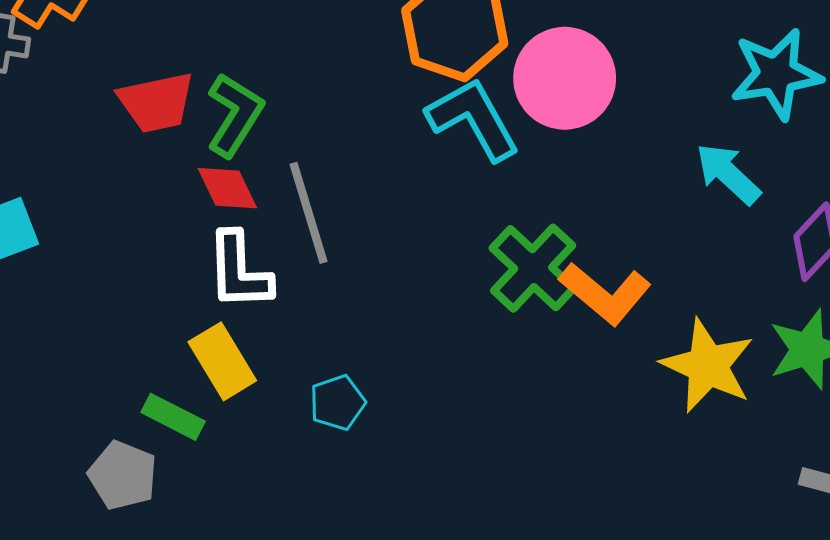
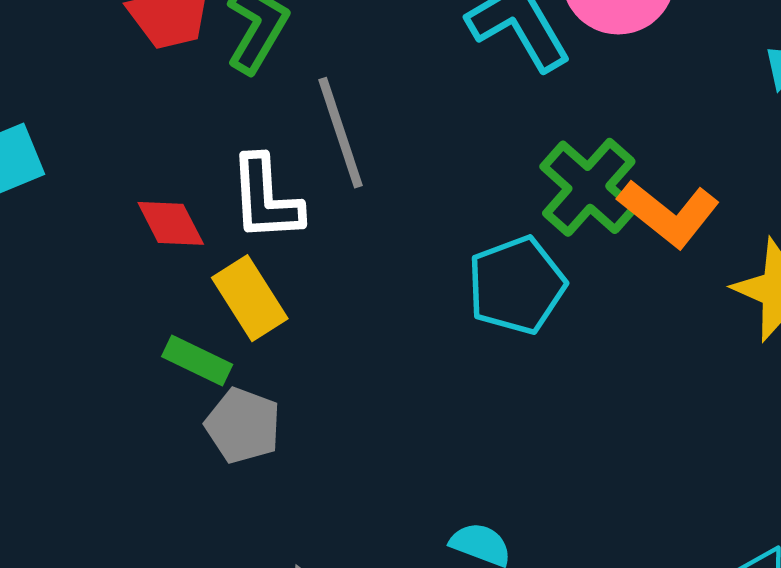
red diamond: (227, 188) -> (171, 223), moved
cyan pentagon: (337, 403) -> (516, 285), moved, size x1.6
gray pentagon: (123, 475) -> (243, 425), moved

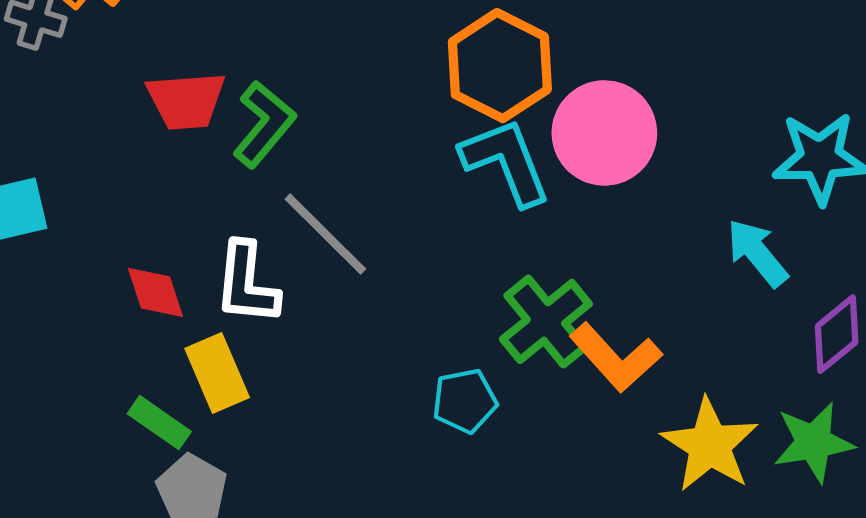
gray line: (341, 133) -> (325, 234), turned -36
cyan pentagon: (516, 285) -> (465, 401), size x0.7

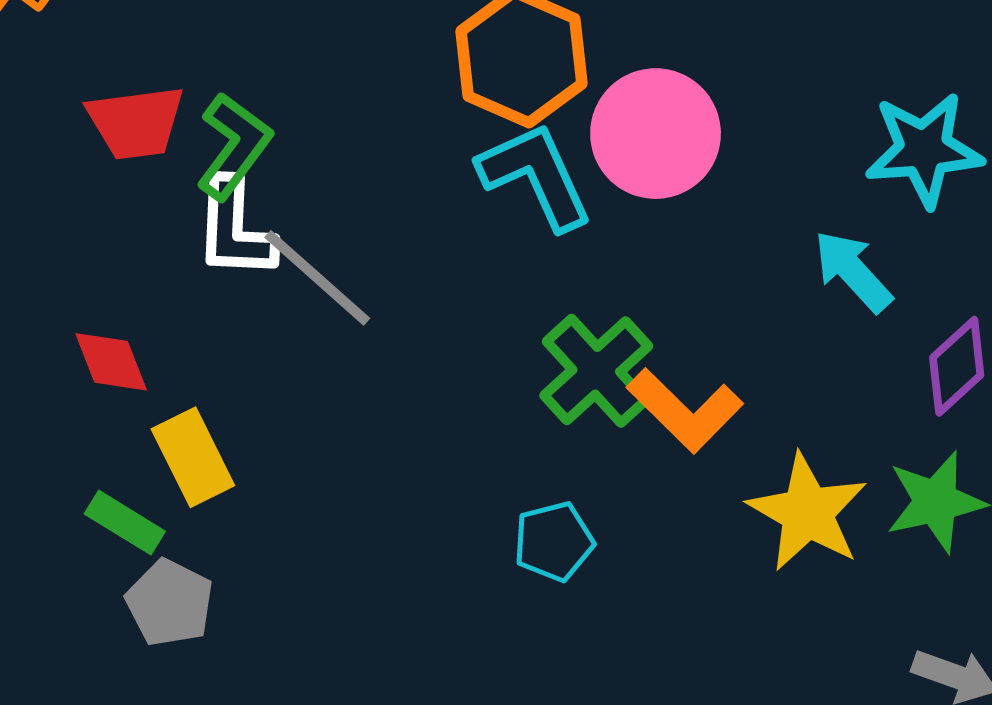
white L-shape: (247, 283) -> (235, 229), moved
cyan pentagon: (465, 401) -> (554, 541), moved

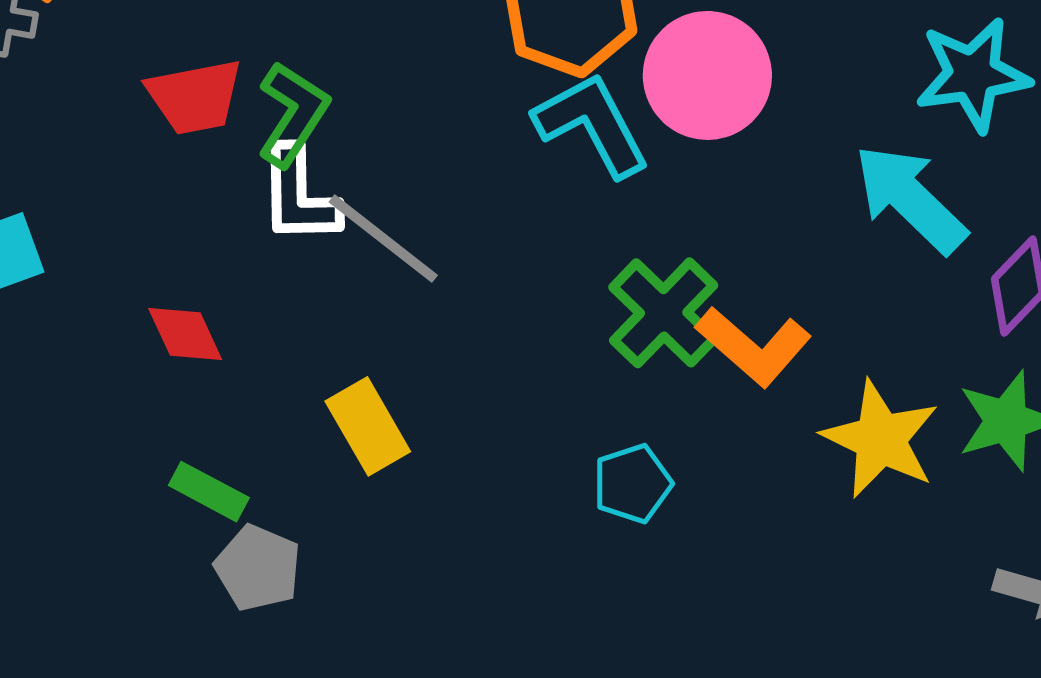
cyan arrow: (853, 271) -> (910, 199), size x1.4
yellow rectangle: (193, 457) -> (368, 426), moved

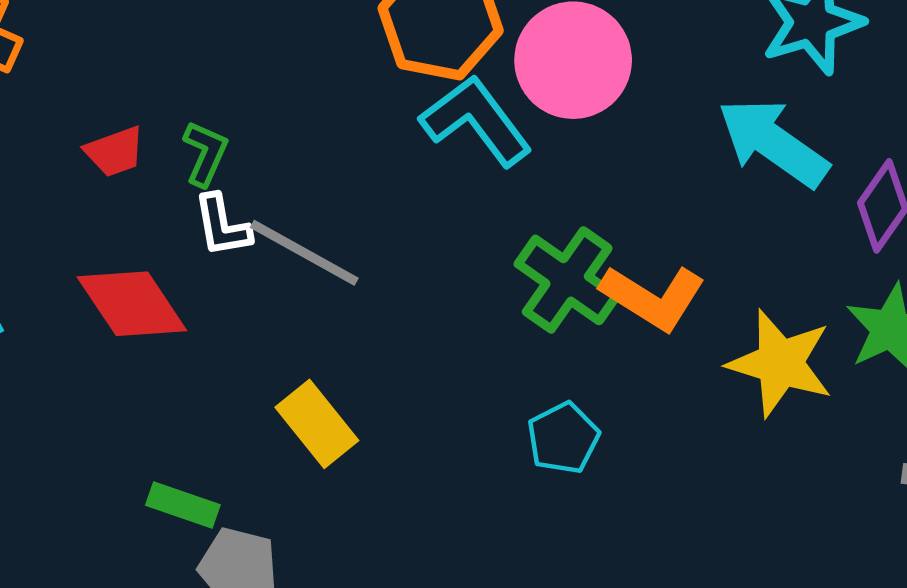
red trapezoid: (195, 97) -> (115, 152), size x0.7
green L-shape: (293, 114) -> (205, 153), size x0.7
white L-shape: (299, 195) -> (222, 226), size x0.7
red diamond: (185, 334) -> (132, 304), moved, size x1.5

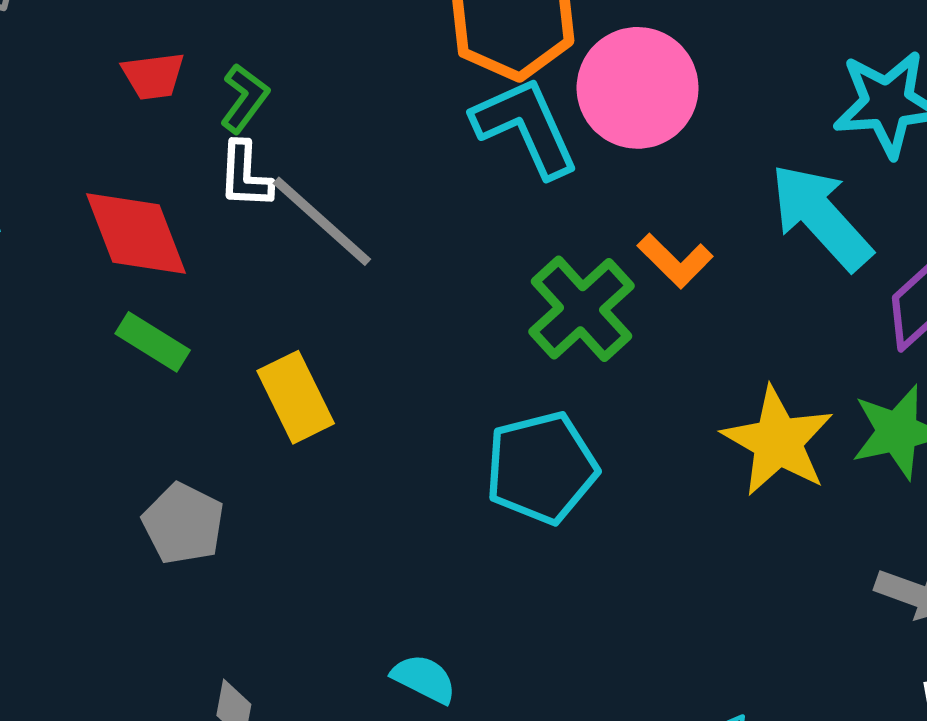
orange L-shape: (653, 297) -> (675, 261), moved, size x0.7
cyan pentagon: (563, 438) -> (541, 468), size x1.5
green rectangle: (183, 505) -> (153, 342), moved

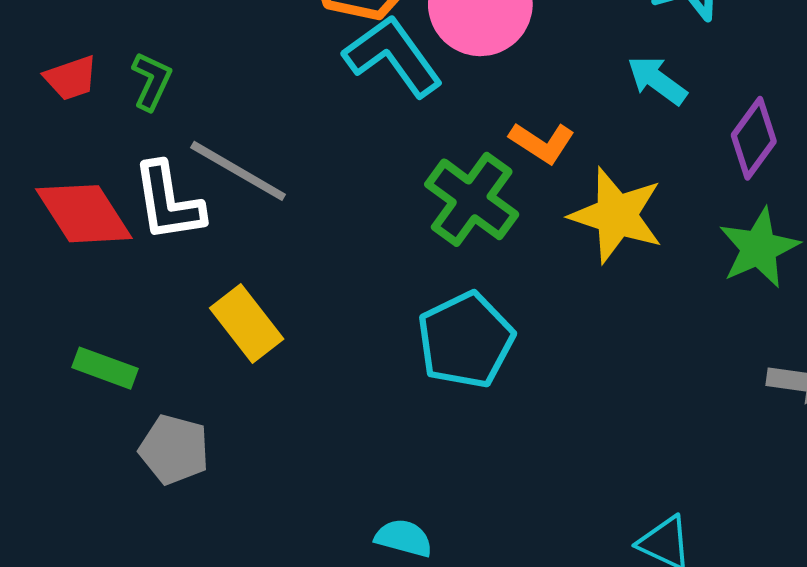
white L-shape: (245, 175) -> (168, 202), moved, size x1.4
cyan arrow: (821, 217) -> (657, 80), size x0.6
green rectangle: (153, 342) -> (105, 368), moved
yellow star: (778, 441) -> (616, 215), moved

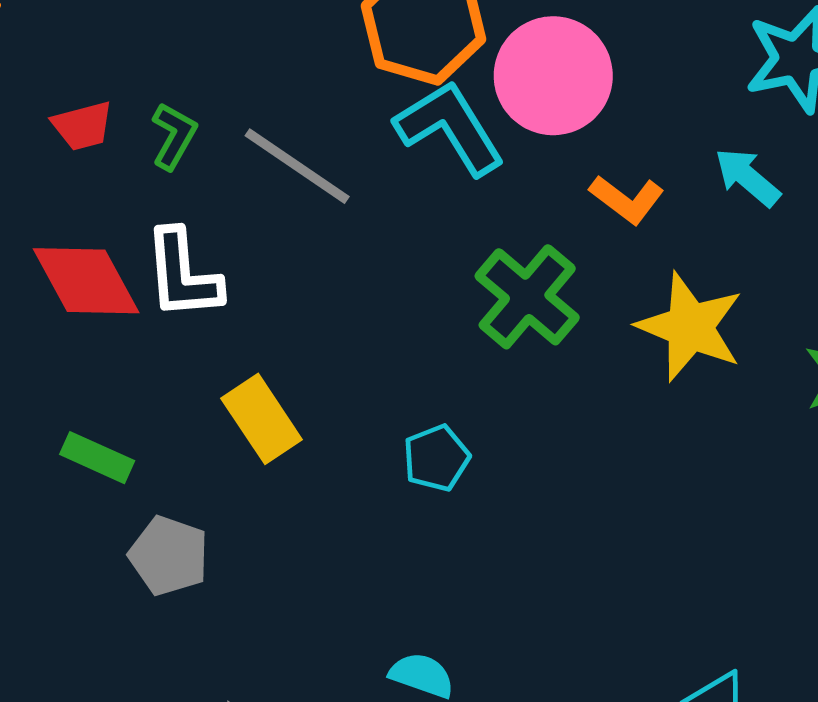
orange L-shape: (542, 143) -> (627, 199), moved
gray line: (238, 171) -> (297, 166), moved
cyan pentagon: (466, 340) -> (436, 458), moved, size x0.6

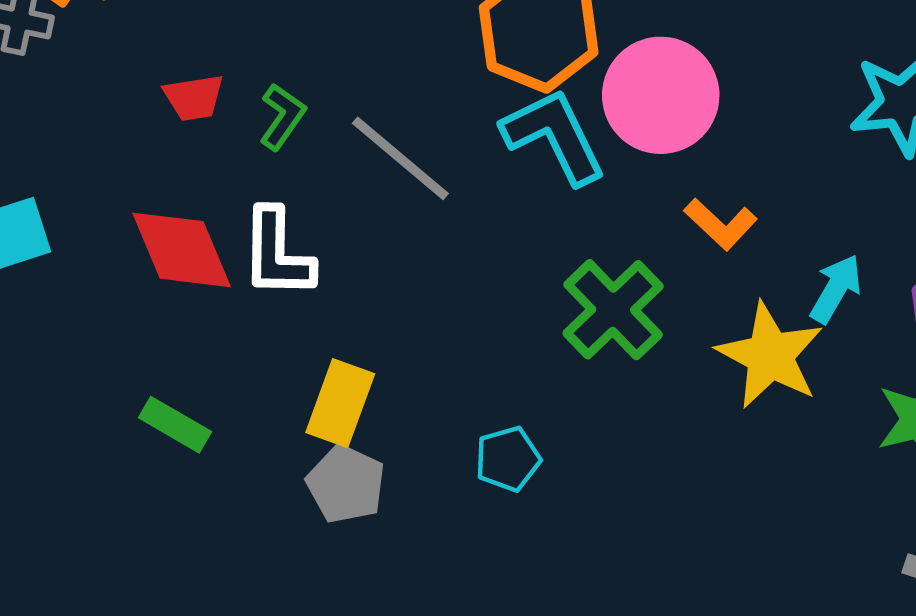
cyan arrow: (747, 177) -> (836, 289), moved, turned 74
yellow rectangle: (262, 419) -> (340, 403), turned 48
gray pentagon: (169, 556) -> (346, 484), moved

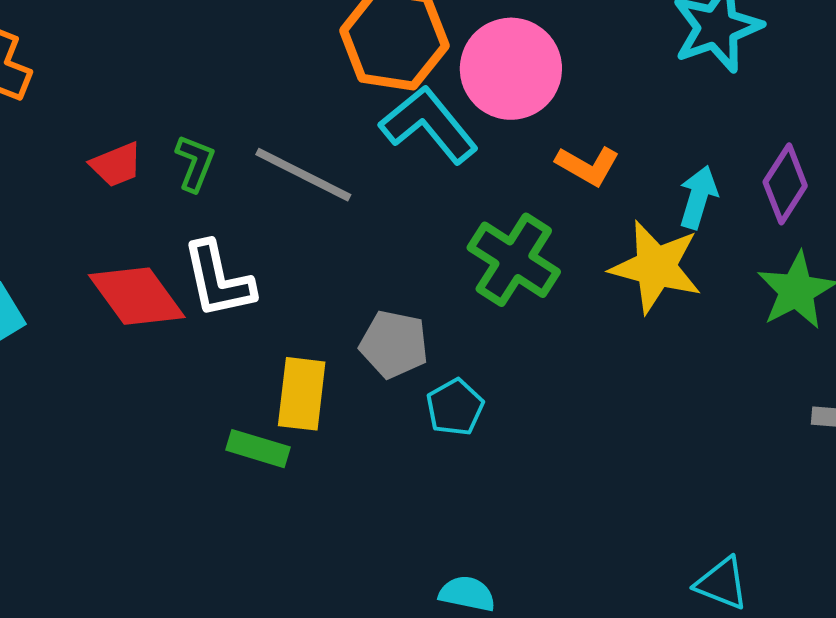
green rectangle: (175, 425) -> (258, 449), moved
gray pentagon: (346, 484) -> (394, 344), moved

